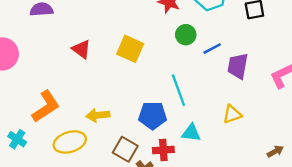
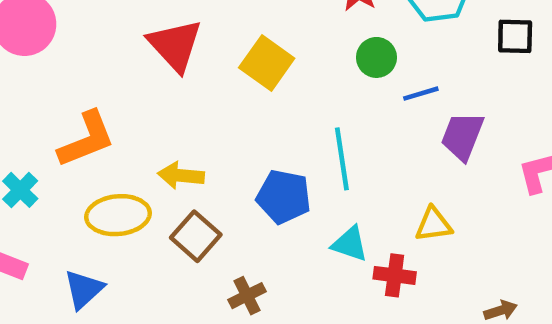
red triangle: (81, 49) -> (175, 45), size x1.5
brown square: (125, 149) -> (196, 236), moved
red cross: (163, 150) -> (395, 275), moved

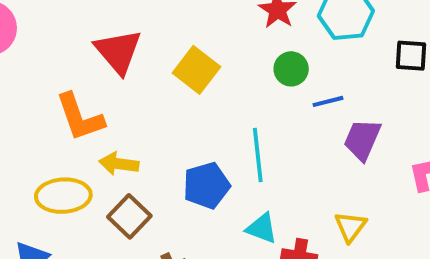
orange L-shape: (86, 139) -> (80, 117), moved, turned 90
blue pentagon: (284, 197) -> (206, 185), turned -30
yellow triangle: (434, 224) -> (351, 227), moved, turned -48

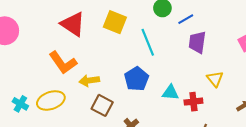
purple trapezoid: (362, 140) -> (197, 42), moved
cyan line: (258, 155) -> (148, 42), moved
yellow ellipse: (63, 196) -> (51, 100), moved

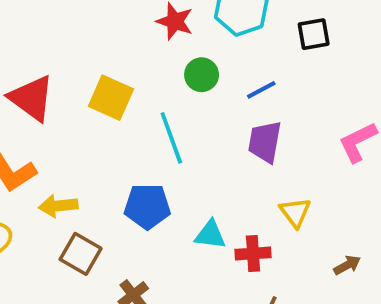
blue line: (186, 19) -> (261, 90), moved
blue pentagon: (137, 79) -> (147, 206), turned 30

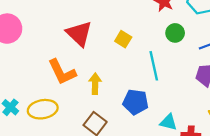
yellow square: (111, 98) -> (123, 39), size x0.7
yellow arrow: (58, 206) -> (95, 84), moved, turned 90

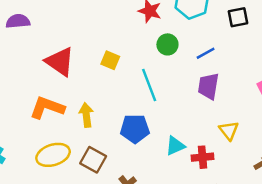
orange L-shape: (62, 72) -> (47, 108), turned 144
yellow ellipse: (43, 109) -> (53, 155), moved
cyan triangle: (168, 122) -> (175, 146), turned -30

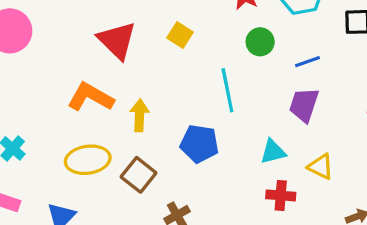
yellow square: (110, 60) -> (180, 35), moved
yellow triangle: (229, 131) -> (321, 167), turned -35
cyan triangle: (175, 146) -> (273, 152), moved

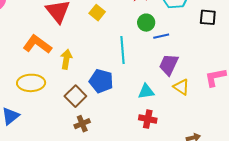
blue line: (307, 62) -> (161, 36), moved
yellow triangle: (321, 167) -> (181, 87), moved
brown square: (139, 175) -> (75, 96), moved

